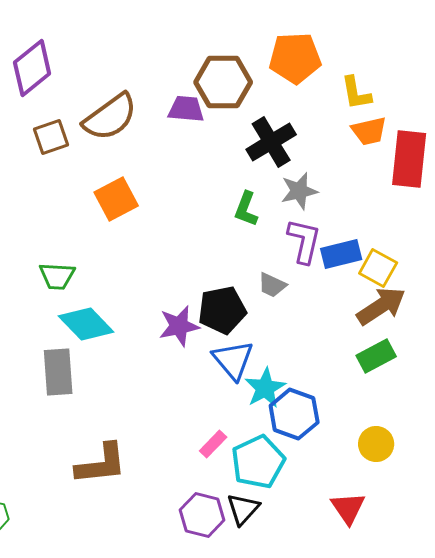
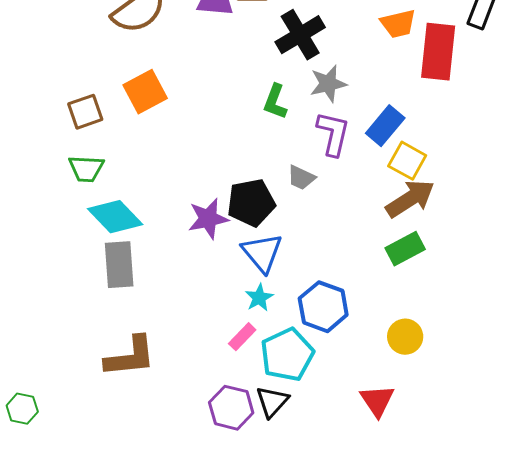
brown square: (51, 137) -> (85, 112), moved
blue rectangle: (341, 254) -> (385, 126), moved, turned -36
gray rectangle: (58, 372) -> (119, 265), moved
cyan star: (265, 388) -> (259, 298), moved, size x0.7

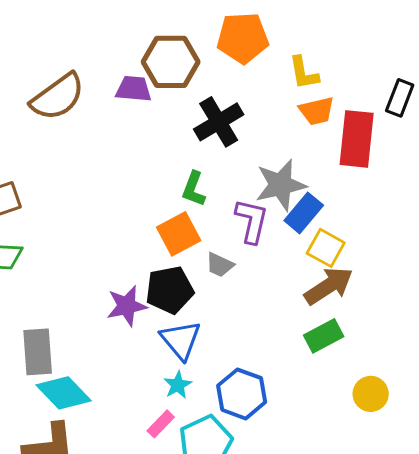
gray star: (328, 84) -> (281, 185), moved, size x1.4
orange square: (145, 92) -> (179, 234), moved
cyan diamond: (115, 217) -> (64, 393), moved
yellow circle: (405, 337) -> (371, 394), moved

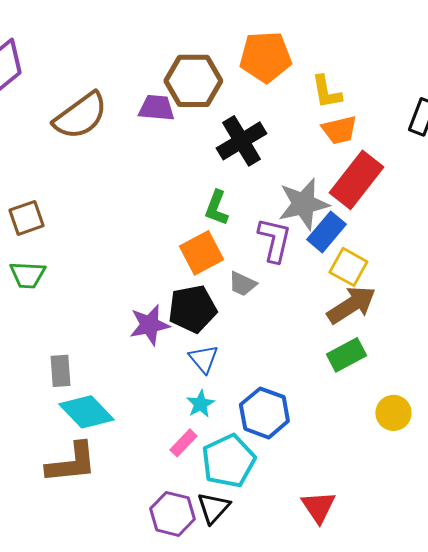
red rectangle: (357, 139) -> (356, 180), moved, turned 32
blue triangle: (181, 340) -> (203, 359), size x0.7
gray rectangle: (38, 352) -> (60, 371), size x0.7

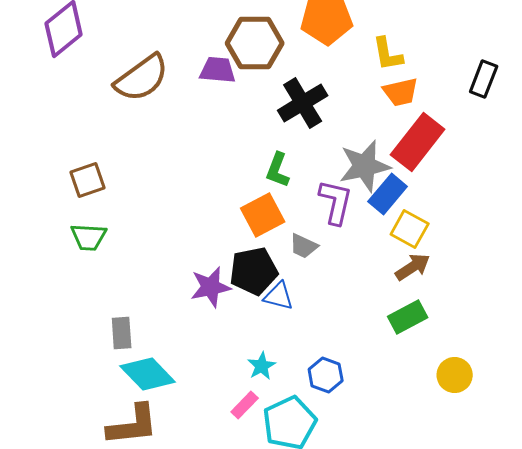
brown arrow: (351, 305) -> (413, 267), size x0.7
blue triangle: (203, 359) -> (279, 296), moved, turned -36
blue hexagon: (264, 413) -> (326, 375), size x0.7

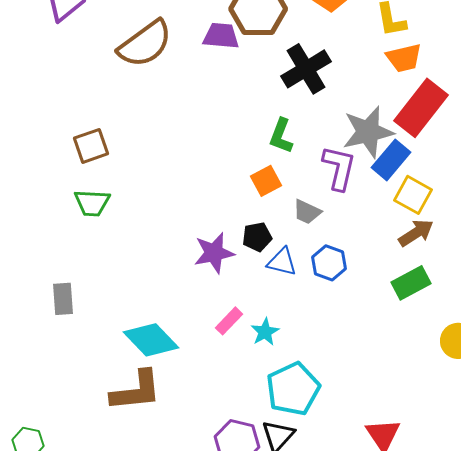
orange square: (263, 215) -> (266, 181), size x0.7
black pentagon: (254, 271) -> (257, 237), size x0.6
gray rectangle: (122, 333) -> (63, 299), moved
blue hexagon: (326, 375) -> (329, 263), moved
pink rectangle: (245, 405) -> (229, 321), moved

